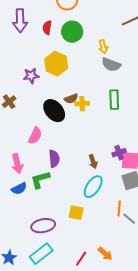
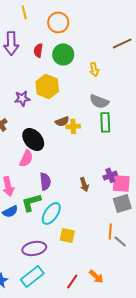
gray semicircle: (111, 65) -> (99, 101), moved
black ellipse: (54, 111) -> (33, 139), moved
cyan ellipse: (93, 187) -> (51, 213), moved

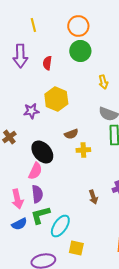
orange circle: (58, 22) -> (78, 26), moved
green circle: (63, 54) -> (80, 51), moved
yellow cross: (73, 126) -> (83, 150), moved
purple semicircle: (45, 181) -> (37, 194), moved

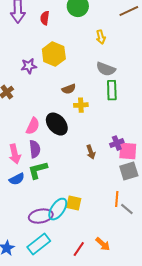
black ellipse: (42, 152) -> (57, 124), moved
cyan ellipse: (60, 226) -> (58, 209), moved

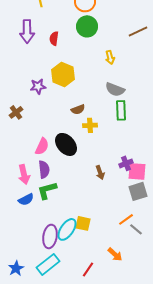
orange line: (117, 199) -> (126, 219), turned 49
purple ellipse: (41, 216) -> (50, 236), turned -70
orange arrow: (103, 244) -> (115, 254), moved

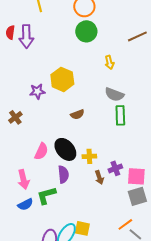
red semicircle: (54, 38) -> (10, 32), moved
yellow cross: (90, 125) -> (89, 156), moved
purple cross: (126, 163) -> (115, 168), moved
purple semicircle: (44, 169) -> (63, 174), moved

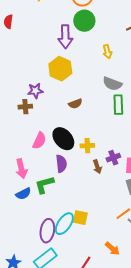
purple arrow: (26, 36) -> (65, 37), moved
purple star: (37, 91) -> (35, 91), moved
brown cross: (15, 117) -> (25, 107), moved, turned 32

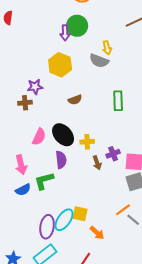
green circle: (84, 21) -> (77, 26), moved
purple arrow: (65, 37) -> (65, 33), size x0.7
gray semicircle: (112, 84) -> (99, 61), moved
orange arrow: (112, 249) -> (97, 233), moved

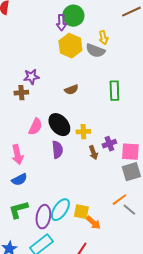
yellow hexagon: (60, 65) -> (70, 46), moved
green L-shape: (44, 181) -> (18, 210), moved
yellow square: (80, 214) -> (81, 212), moved

